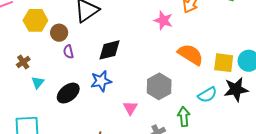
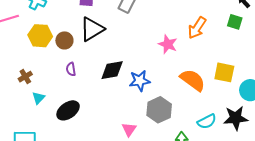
brown circle: (59, 33) -> (64, 40), moved
yellow square: (224, 63) -> (224, 72), moved
blue star: (101, 81) -> (140, 81), moved

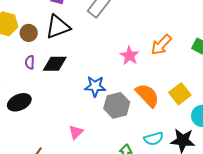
black diamond: (112, 70) -> (55, 64), moved
yellow square: (224, 72) -> (180, 94), turned 30
gray hexagon: (159, 110) -> (117, 105), moved

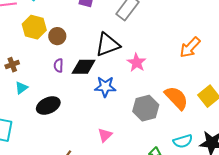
black triangle: (58, 27) -> (108, 45), moved
pink star: (130, 56) -> (137, 63), moved
blue star: (95, 86) -> (105, 87), moved

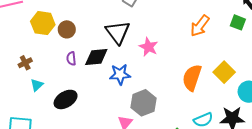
black triangle: (108, 45) -> (118, 32), turned -40
orange semicircle: (176, 98) -> (192, 78), turned -112
gray hexagon: (146, 108) -> (143, 103), moved

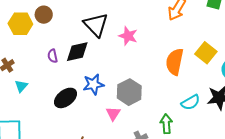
brown circle: (67, 29) -> (44, 15), moved
blue star: (120, 74) -> (93, 84), moved
black ellipse: (66, 99) -> (65, 98), moved

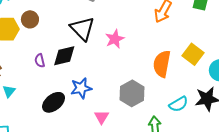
pink star: (128, 36) -> (115, 39), turned 30
gray hexagon: (129, 92) -> (132, 93), moved

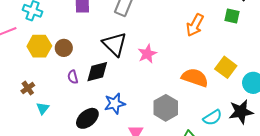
brown circle: (30, 19) -> (64, 48), moved
orange semicircle: (162, 64) -> (195, 78), turned 100

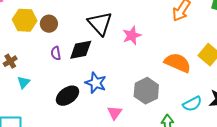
blue star: (115, 104) -> (96, 83), turned 30

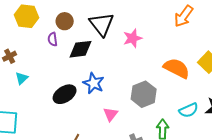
brown circle: (49, 24) -> (65, 21), moved
purple semicircle: (56, 53) -> (53, 39), moved

